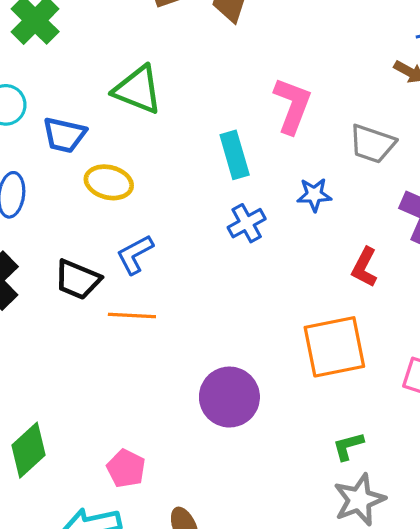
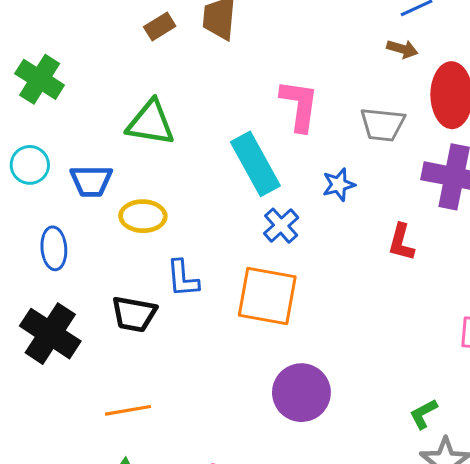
cyan rectangle: (235, 155) -> (255, 164), size x1.4
blue L-shape: (135, 254) -> (183, 278), turned -54
orange line: (132, 316) -> (128, 410), moved
orange square: (334, 347) -> (267, 296), moved, turned 34

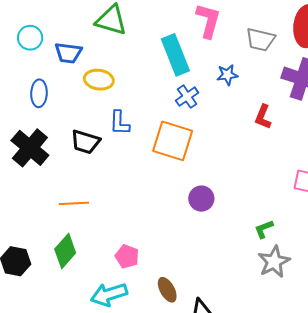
purple circle: (301, 393) -> (201, 199), moved, size x0.7

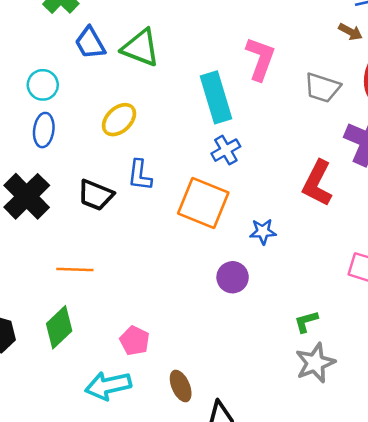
cyan circle: (30, 38) -> (43, 85), moved
blue trapezoid: (68, 53) -> (90, 43), moved, turned 48
blue star: (227, 75) -> (263, 232), moved
yellow ellipse: (99, 80) -> (119, 120), turned -56
red L-shape: (263, 117) -> (317, 183), size x1.5

